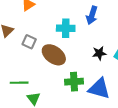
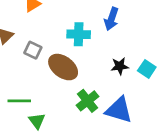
green cross: (74, 82) -> (88, 101), turned -36

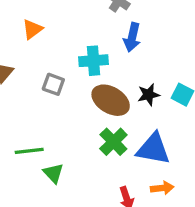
gray square: (33, 50) -> (53, 84), moved
brown ellipse: (63, 67) -> (111, 100), moved

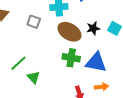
green cross: (113, 142) -> (71, 58), turned -36
green line: (29, 151) -> (18, 63), turned -36

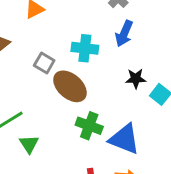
black star: (93, 28) -> (136, 79), moved
brown ellipse: (69, 32) -> (70, 86), moved

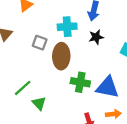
black star: (136, 79) -> (96, 37), moved
brown ellipse: (70, 86) -> (61, 56), turned 60

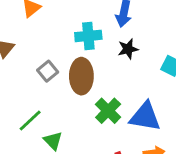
gray square: (40, 43) -> (48, 71), moved, turned 32
green cross: (80, 82) -> (108, 111), turned 36

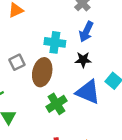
blue triangle: (145, 117) -> (88, 92), moved

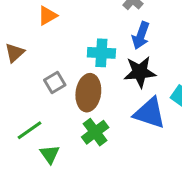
black star: (83, 60) -> (140, 72), size x1.5
green cross: (56, 104) -> (95, 132), moved

